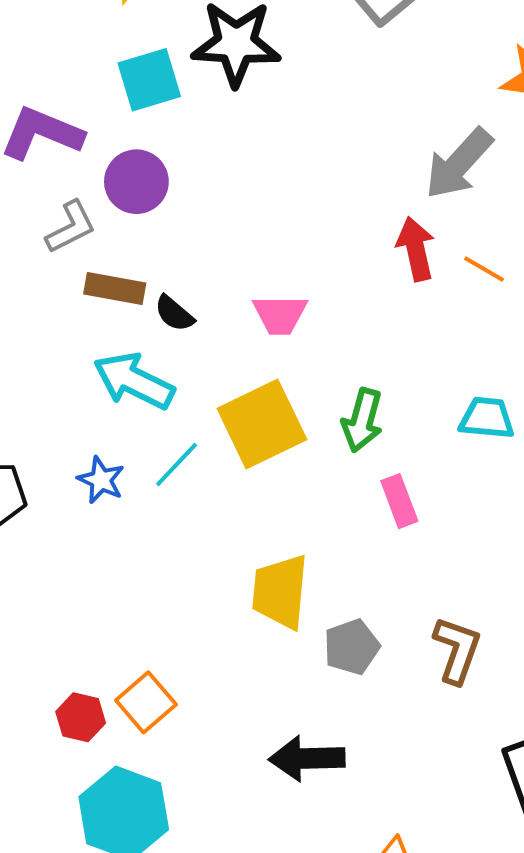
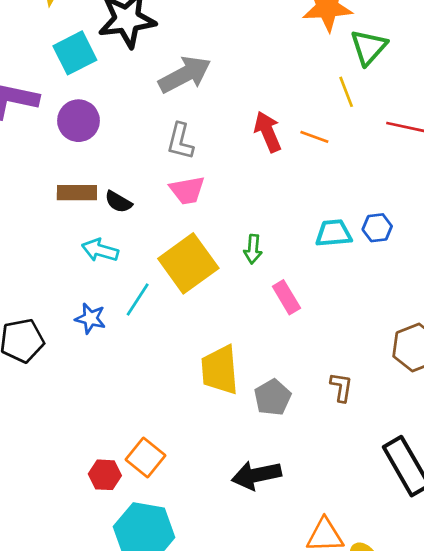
gray arrow: (459, 164) -> (185, 75), moved, turned -150
gray L-shape: (71, 227) -> (180, 141), moved, turned 141
cyan arrow: (134, 381) -> (100, 250), size x0.7
green arrow: (362, 420) -> (253, 249), size x0.7
brown L-shape: (457, 650) -> (341, 387), size x0.7

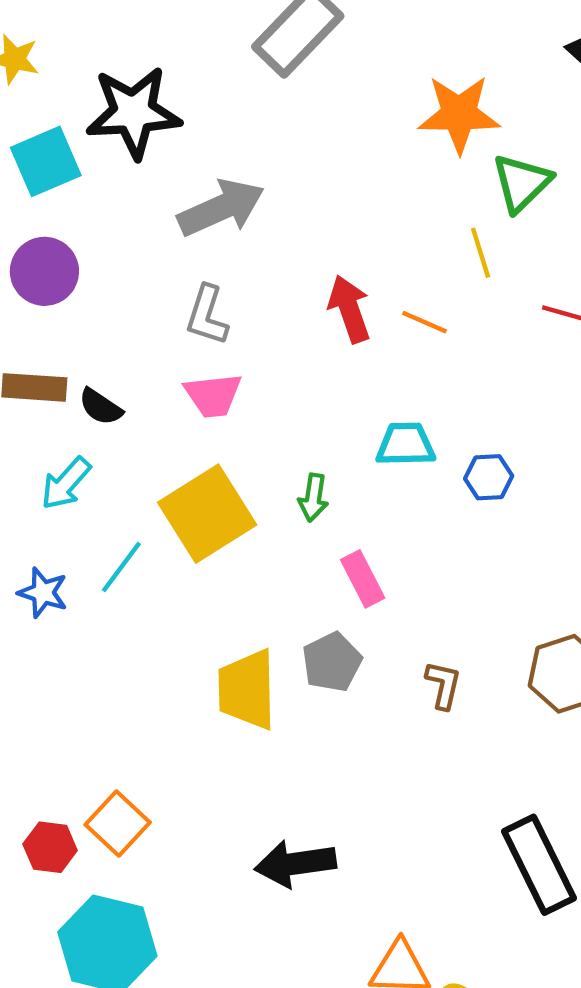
blue hexagon: (377, 228) -> (489, 477), moved
cyan trapezoid: (334, 233) -> (406, 444), moved
cyan arrow: (100, 250) -> (66, 483), turned -68
brown L-shape: (341, 387) -> (443, 685), moved
gray pentagon: (273, 397) -> (332, 662), moved

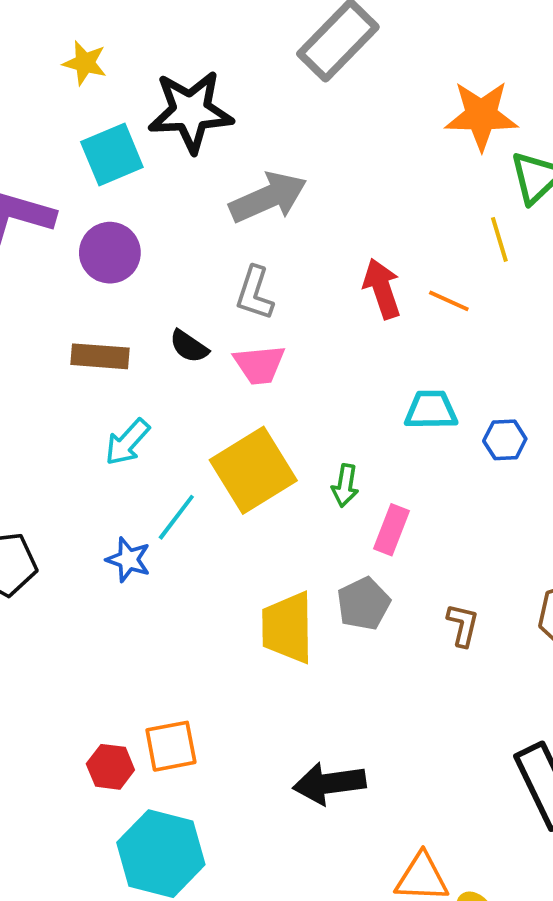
black semicircle: (101, 407) -> (189, 346), moved
green arrow: (313, 498) -> (345, 485), moved
pink rectangle: (363, 579) -> (391, 530), turned 48
blue star: (43, 593) -> (128, 560), moved
orange square: (118, 824) -> (171, 746), turned 36

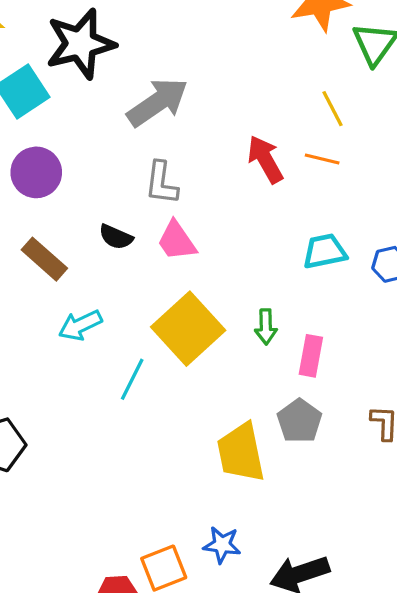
yellow line: (499, 239) -> (332, 109), moved
brown rectangle: (100, 356) -> (44, 259), turned 48
pink trapezoid: (259, 365) -> (177, 241), turned 72
cyan arrow: (127, 442) -> (80, 325), turned 33
blue star: (128, 560) -> (222, 545), moved

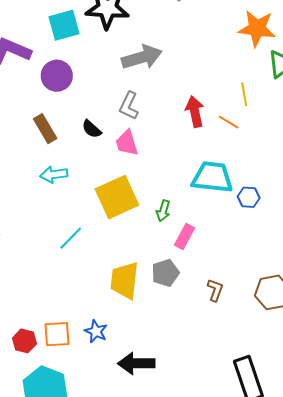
cyan trapezoid: (325, 251) -> (212, 177), size x1.5
cyan line: (132, 379) -> (71, 238), moved

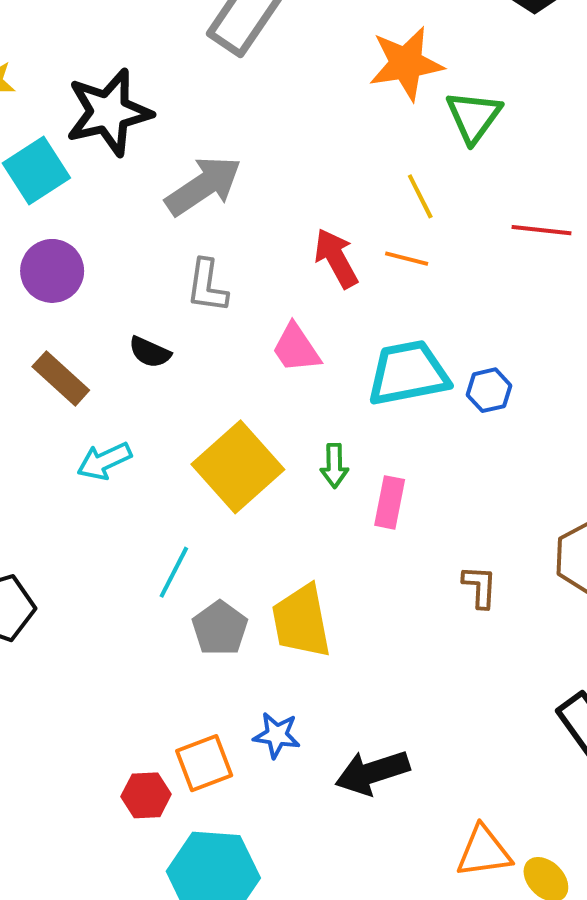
pink trapezoid: (127, 143) -> (296, 348), moved
gray pentagon: (165, 273) -> (220, 628), moved

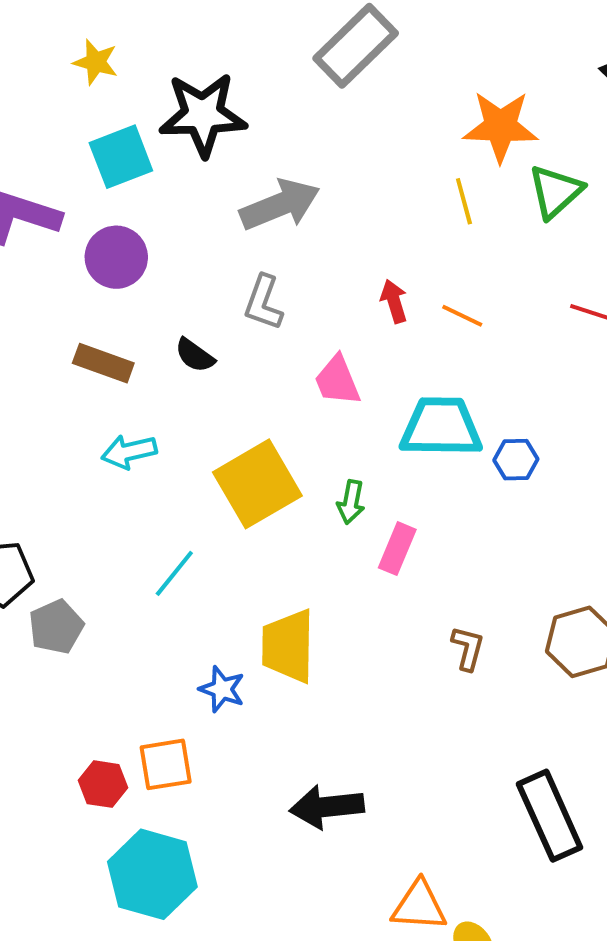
yellow line: (420, 196) -> (464, 201), moved
red arrow: (336, 258) -> (394, 301), size x0.7
brown rectangle: (61, 378) -> (103, 363), turned -34
gray pentagon: (220, 628) -> (56, 627), moved
blue star: (277, 735) -> (222, 689), moved

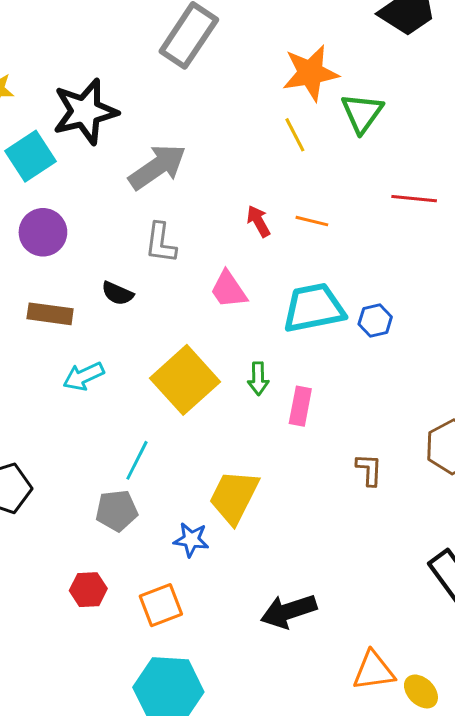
gray pentagon: (56, 627) -> (117, 511), moved, turned 30
yellow trapezoid: (288, 646) -> (234, 497), turned 38
red hexagon: (103, 784) -> (88, 590), moved

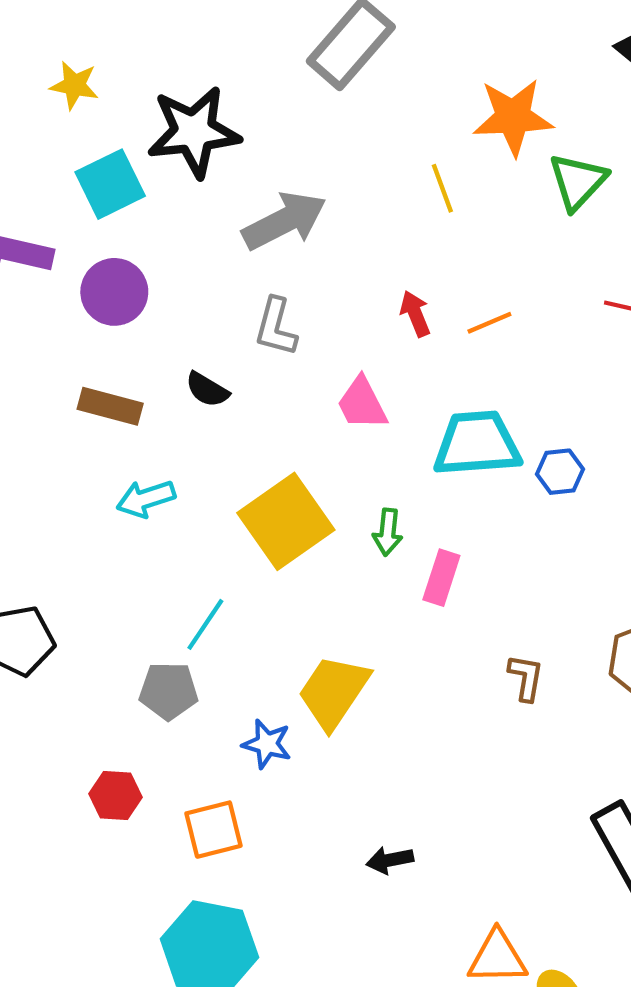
yellow line: (295, 135) -> (442, 188), moved
orange line: (312, 221) -> (489, 323), turned -44
black arrow: (289, 611) -> (390, 860), size x0.6

